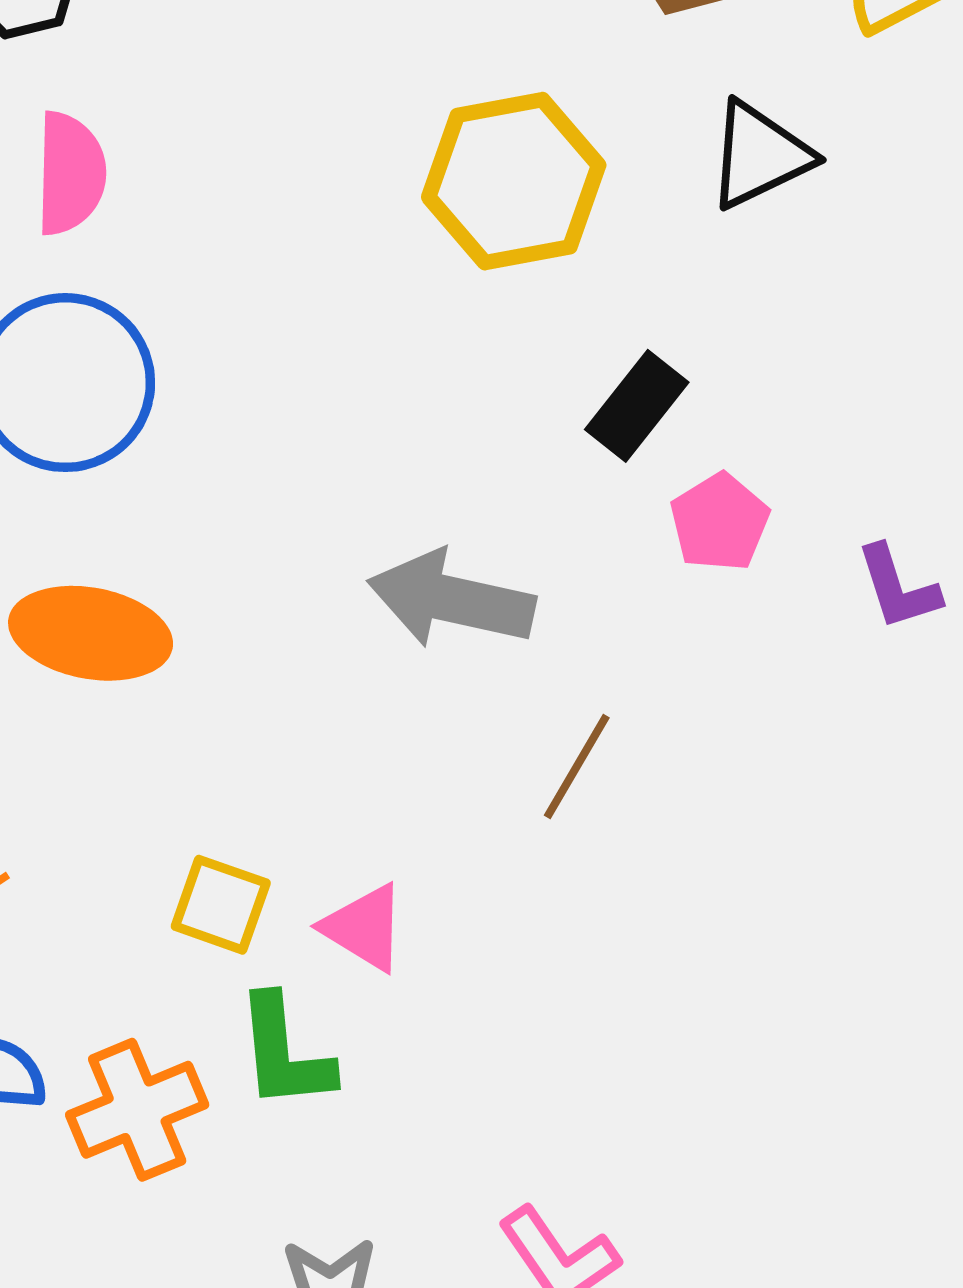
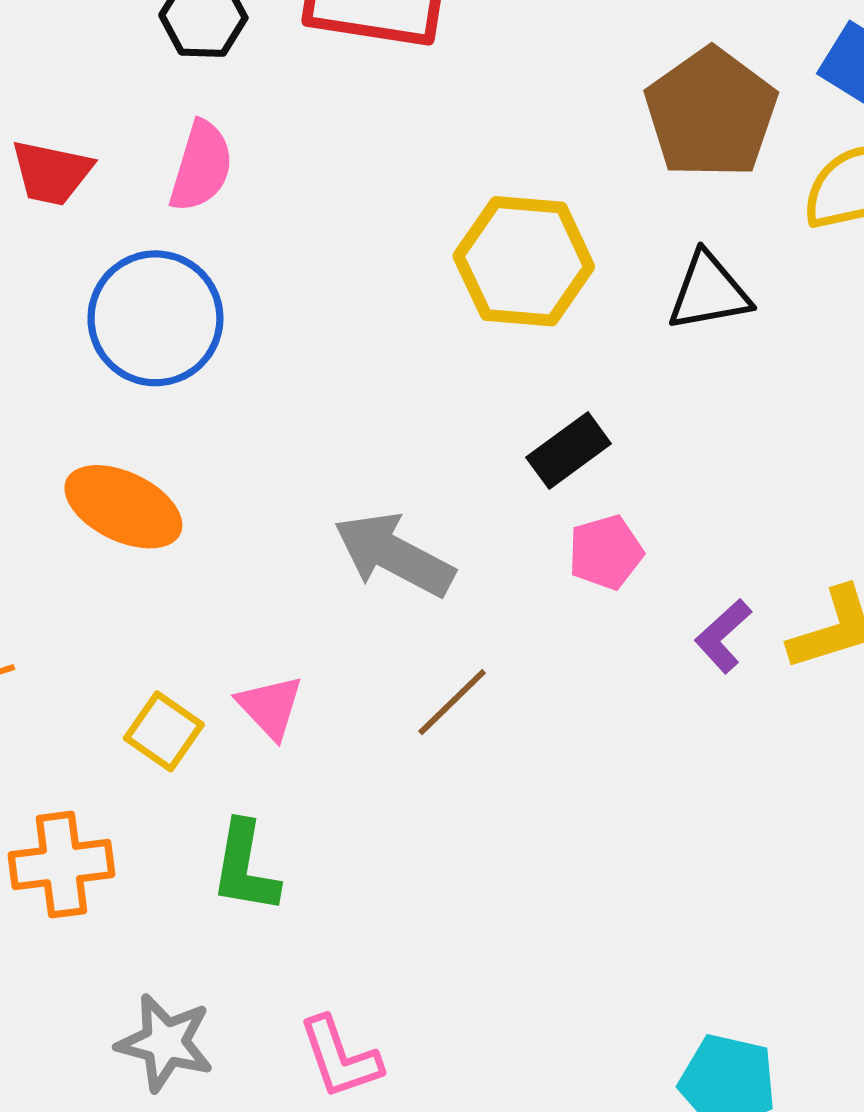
purple L-shape: (898, 587) -> (723, 636), turned 50
pink triangle: (364, 928) -> (270, 707), moved
green L-shape: (284, 1053) -> (245, 867), moved

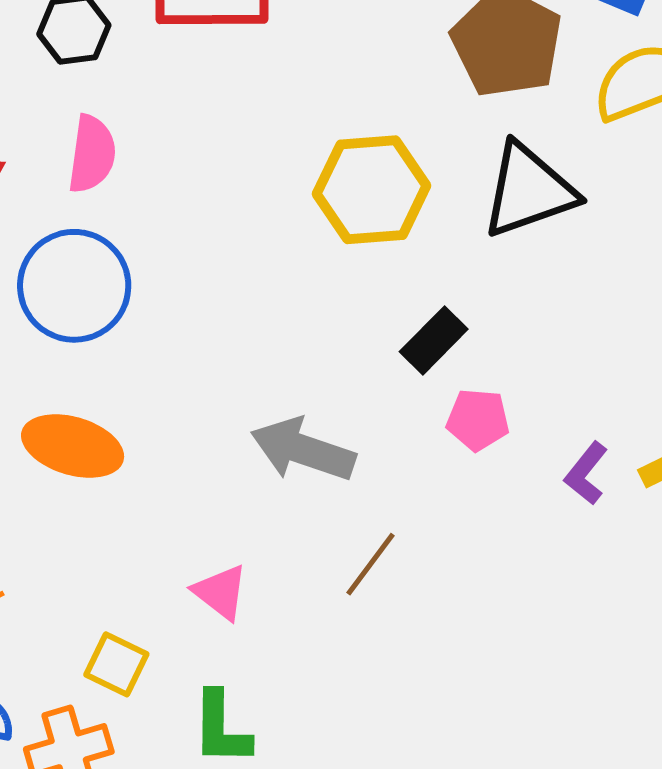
black triangle: (709, 292) -> (529, 190), size x1.4
pink pentagon: (606, 552) -> (478, 420), turned 30
yellow square: (164, 731) -> (116, 664), moved

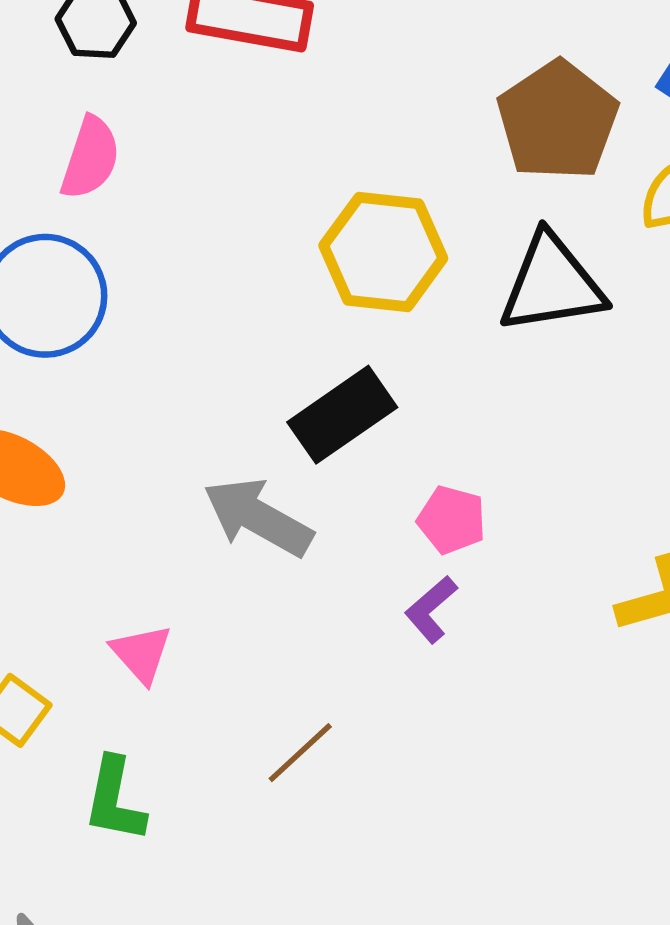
black rectangle: (434, 340) -> (342, 415), moved, size x1.4
purple L-shape: (586, 473) -> (431, 609), moved
brown line: (371, 564) -> (300, 753), moved

